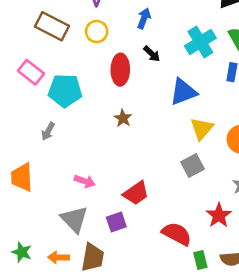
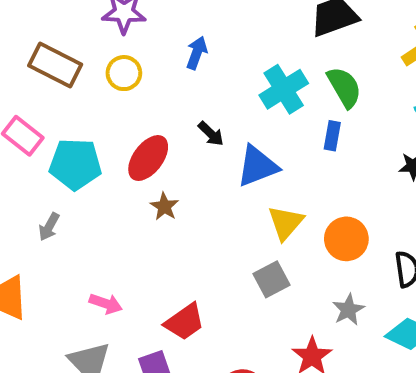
black arrow: (152, 54) -> (211, 134), moved
red ellipse: (120, 70) -> (148, 158), moved, turned 36

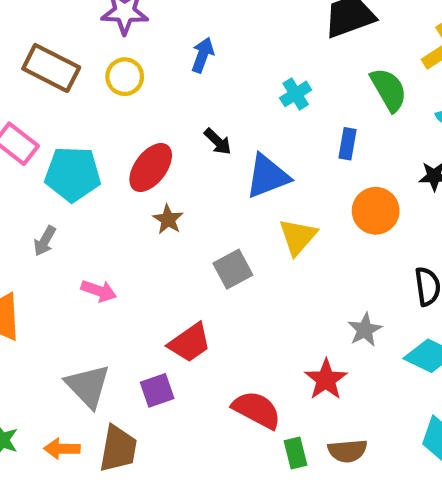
green semicircle: (344, 87) -> (389, 90), moved
cyan cross: (284, 89) -> (296, 94), size x0.6
orange circle: (346, 239) -> (376, 211), moved
gray square: (272, 279) -> (233, 269), moved
pink arrow: (106, 304) -> (99, 291), moved

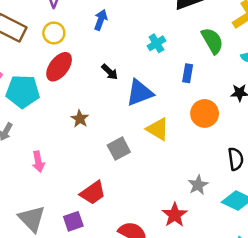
red ellipse: (151, 167) -> (59, 67), moved
yellow triangle: (298, 237) -> (158, 129), turned -40
pink arrow: (99, 291) -> (38, 162), turned 60

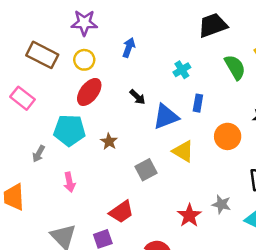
blue rectangle: (188, 73) -> (198, 103), moved
cyan pentagon: (23, 91) -> (69, 130), moved
gray star: (198, 185) -> (221, 204), turned -30
red star: (175, 215) -> (189, 216), moved

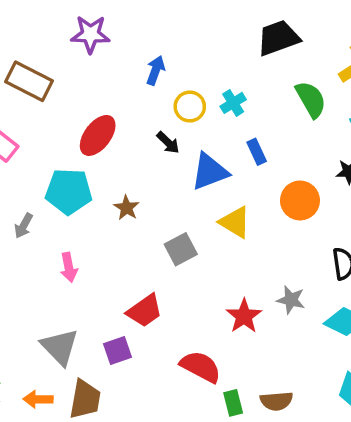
yellow circle: (84, 60) -> (190, 107), moved
blue rectangle: (198, 103) -> (257, 152), turned -35

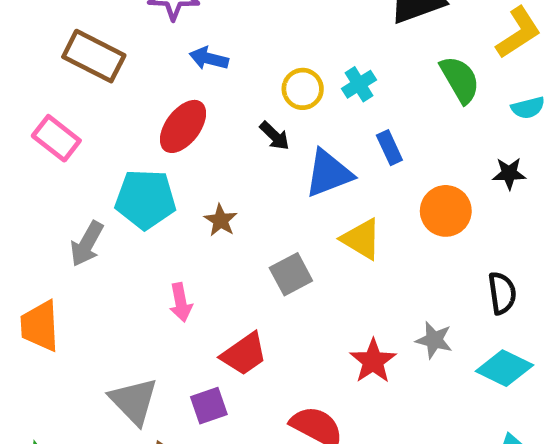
blue arrow: (155, 70) -> (209, 58), moved, turned -96
gray arrow: (24, 226) -> (87, 244), size x1.4
pink arrow: (69, 267) -> (181, 302), moved

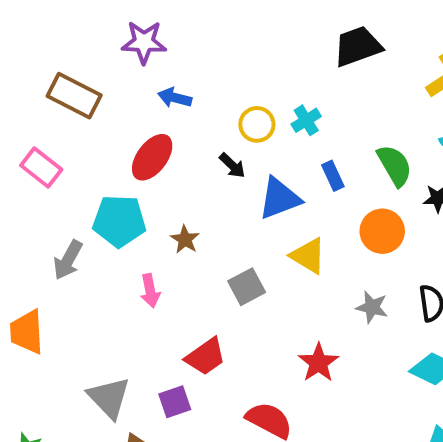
green semicircle: (460, 80) -> (395, 165), moved
pink arrow: (181, 302) -> (150, 291), moved
gray star: (434, 340) -> (372, 307), moved

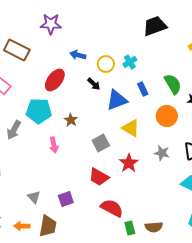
blue arrow: (175, 98) -> (78, 55), moved
red trapezoid: (206, 357) -> (99, 177), moved, turned 65
red star: (319, 363) -> (129, 163), moved
gray triangle: (109, 398) -> (34, 197), size x0.6

